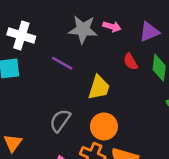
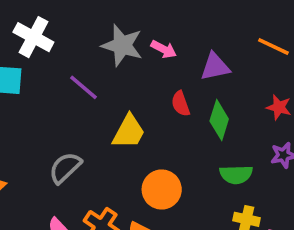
orange circle: (104, 126) -> (162, 190), moved

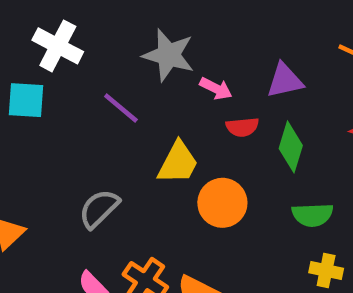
pink arrow: (164, 49) -> (216, 88), moved
red semicircle: (181, 104) -> (242, 127), turned -75
orange circle: (162, 190) -> (222, 203), moved

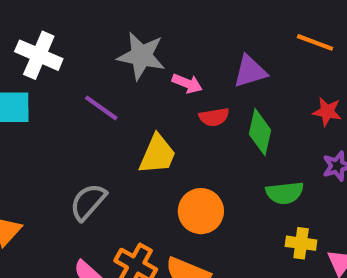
orange circle: (222, 203) -> (201, 211), moved

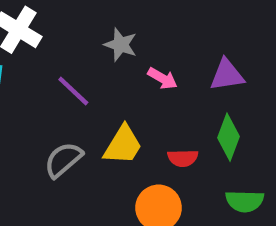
gray star: (141, 56) -> (121, 45), size x0.7
red semicircle: (214, 117) -> (183, 158), moved
gray semicircle: (88, 202) -> (63, 160), moved

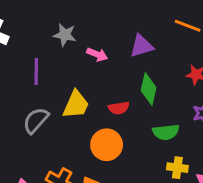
purple line: (73, 91) -> (36, 72), turned 55

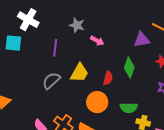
purple triangle: (142, 46) -> (142, 40), moved
red semicircle: (119, 108) -> (108, 78), turned -72
green semicircle: (166, 132) -> (129, 108), moved

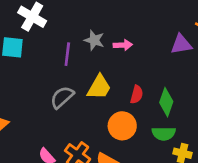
gray star: (77, 25) -> (94, 40), moved
pink arrow: (97, 41) -> (123, 45), turned -32
green diamond: (129, 68) -> (166, 102), moved

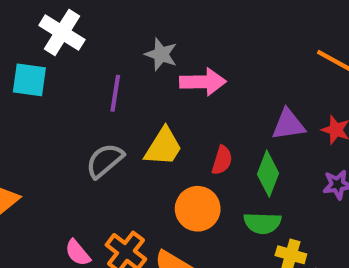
gray star: (94, 40) -> (161, 54), moved
purple triangle: (181, 44) -> (288, 125), moved
pink arrow: (123, 45) -> (203, 82), size x1.5

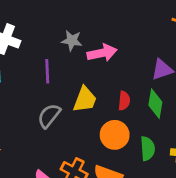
green semicircle: (262, 223) -> (148, 148), moved, turned -85

